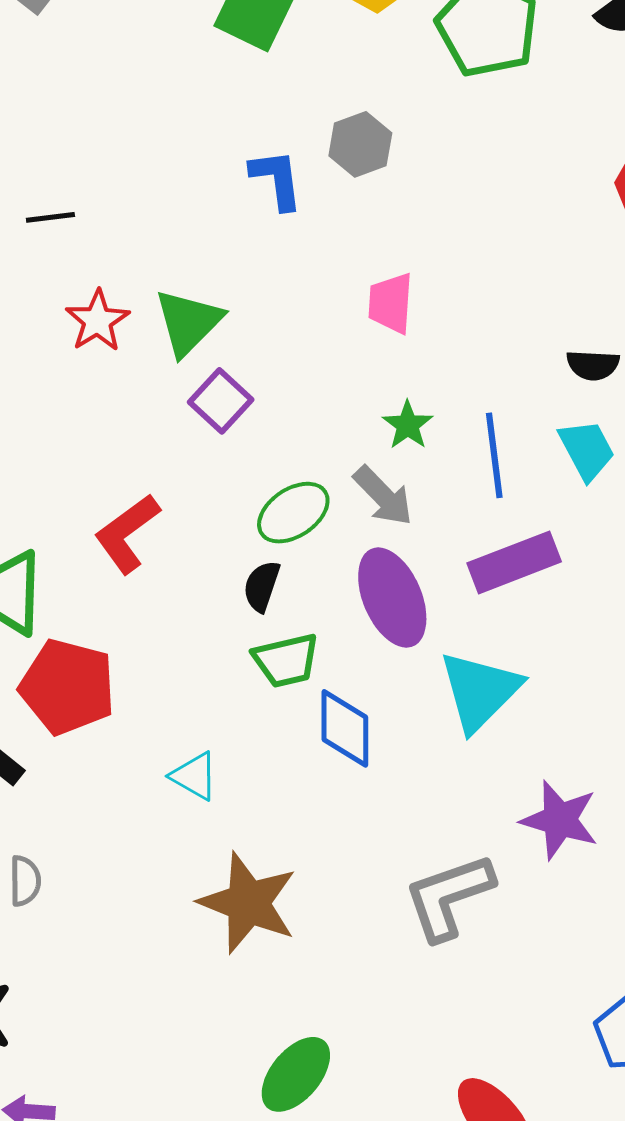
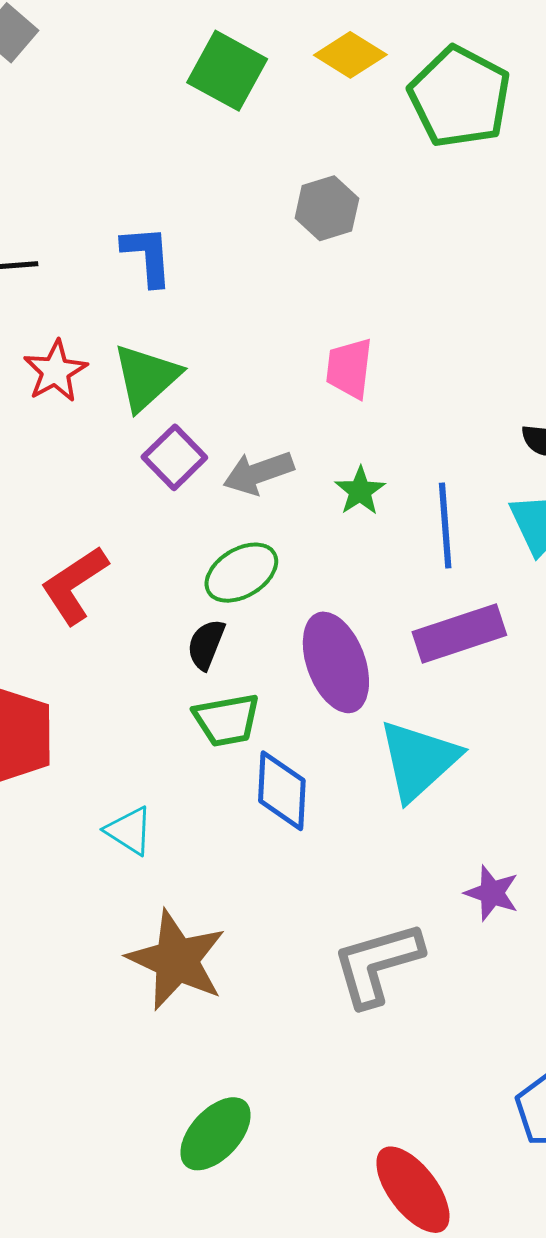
blue L-shape: (277, 179) -> (147, 256), moved
gray arrow: (383, 496) -> (258, 473), moved, turned 112
purple star: (560, 820) -> (492, 893), size x0.7

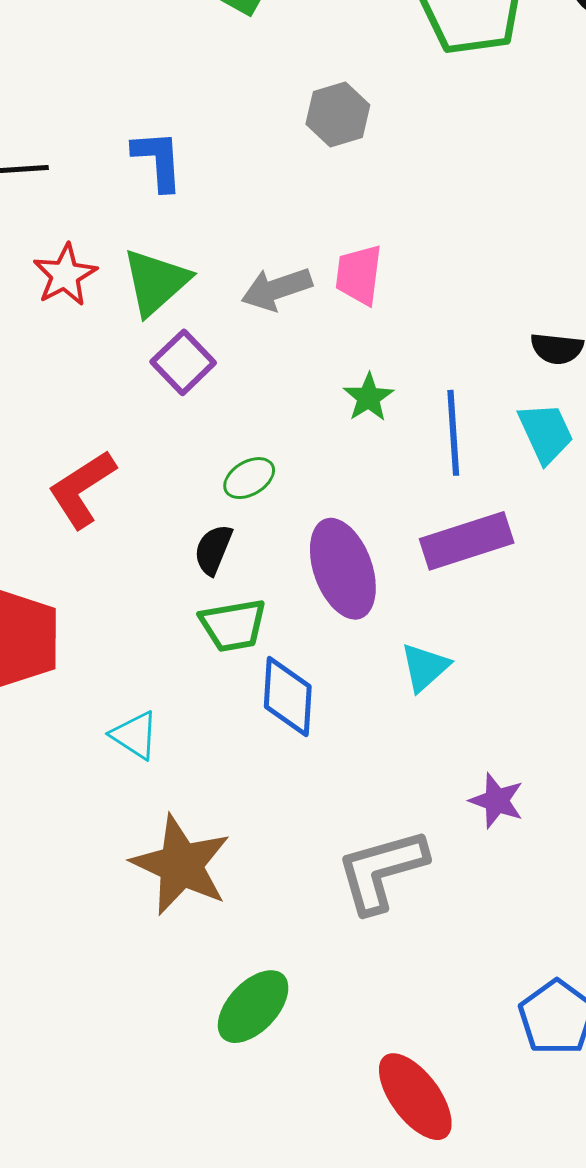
gray arrow: (258, 473) -> (277, 289), moved
green ellipse: (241, 573) -> (249, 478), size x0.7
cyan triangle: (419, 760) -> (425, 667), size x0.6
green ellipse: (216, 1134) -> (253, 1007), moved

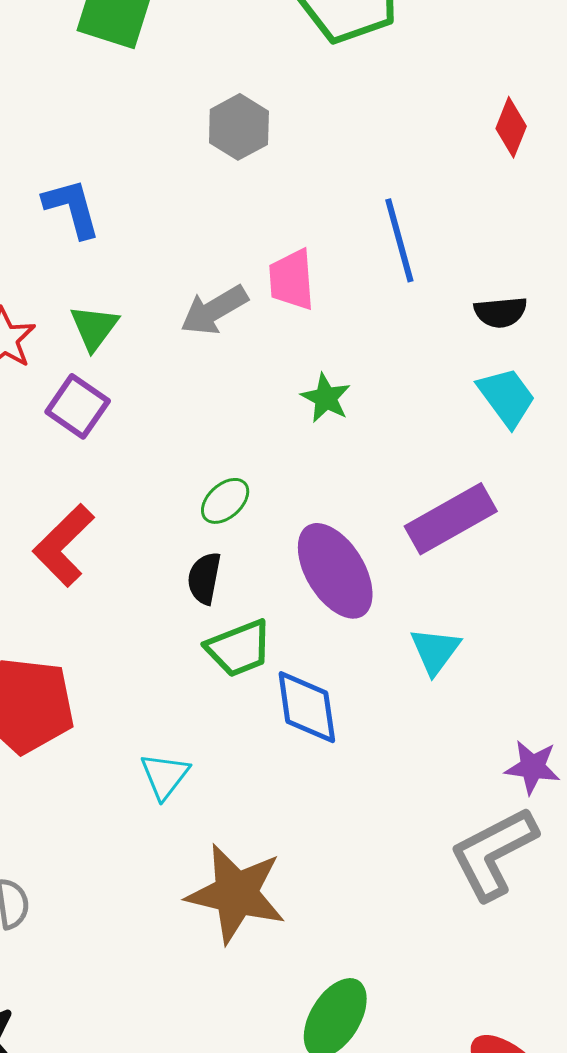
green triangle: (156, 282) -> (94, 327), size x0.7
purple square: (183, 362) -> (78, 406), moved
blue line: (453, 433) -> (399, 240), moved
cyan triangle: (135, 735) -> (165, 776), turned 46
gray L-shape: (381, 871) -> (493, 853), moved

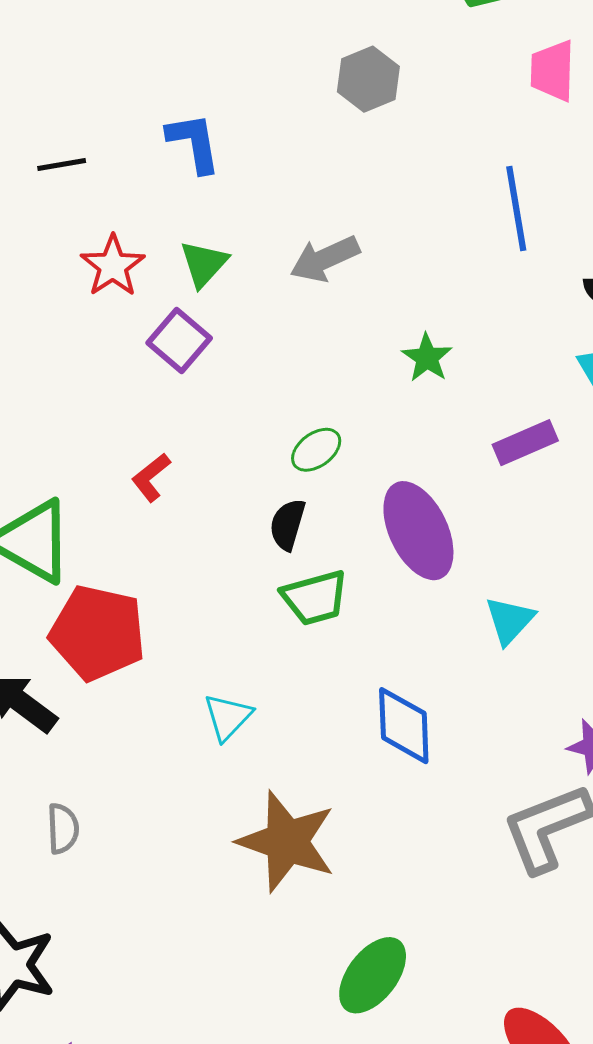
pink trapezoid: (292, 280) -> (552, 71), moved
purple rectangle: (451, 519) -> (525, 443), moved, size x0.7
red L-shape: (64, 545) -> (151, 477), size x0.6
blue diamond: (307, 707) -> (404, 726), moved

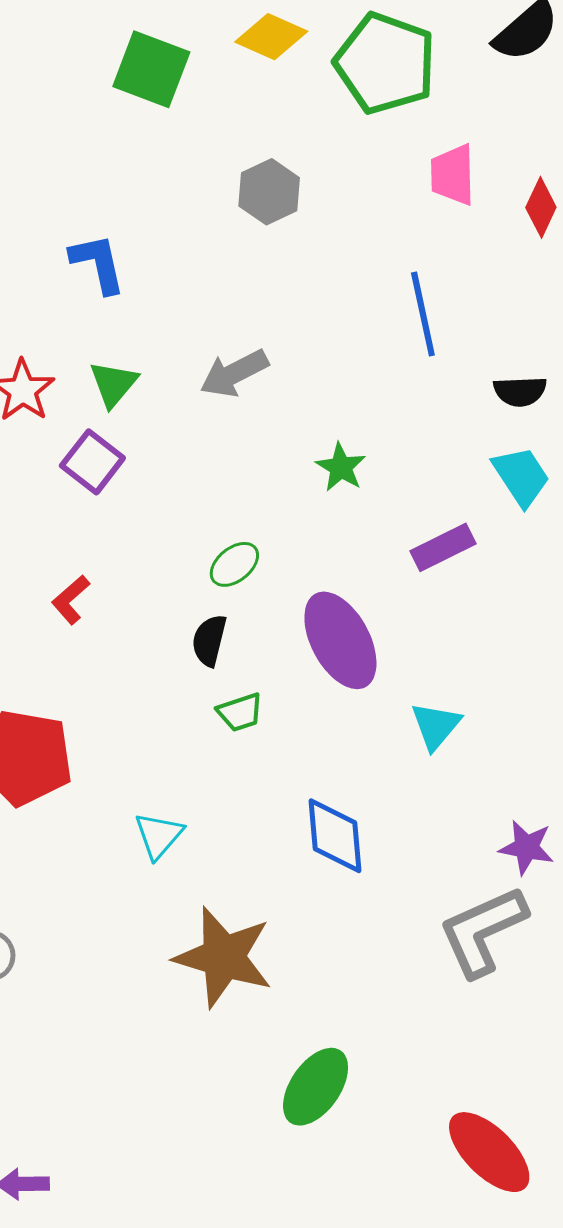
green trapezoid: (315, 598) -> (240, 712), size x0.7

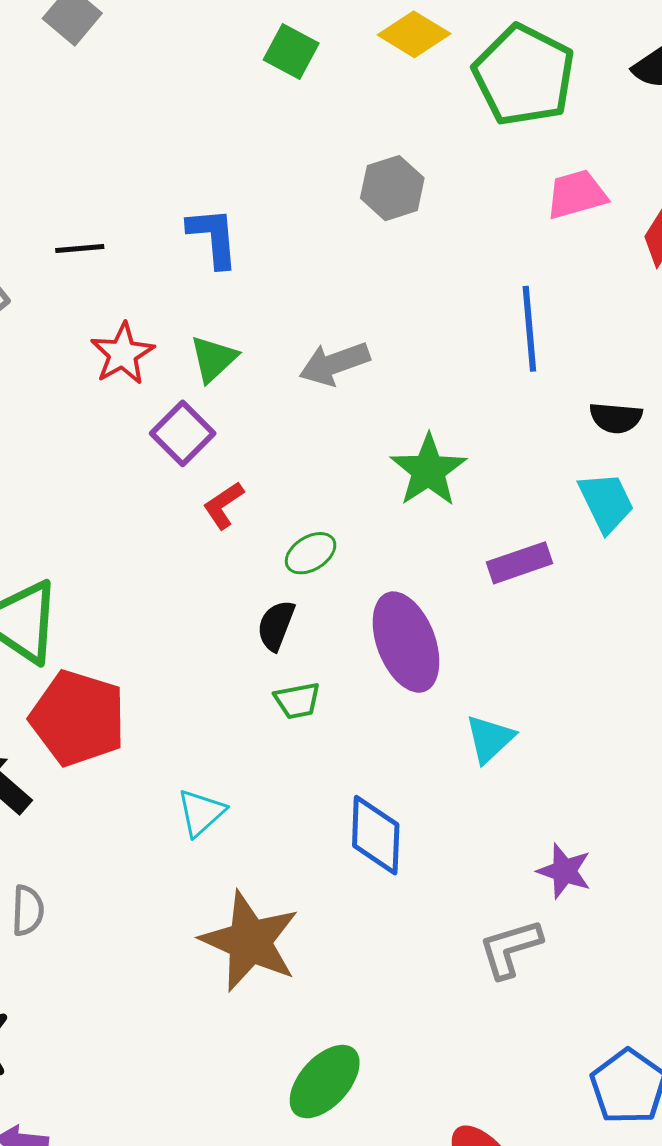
green square: (151, 69) -> (291, 51), size x0.7
pink trapezoid: (453, 175) -> (576, 194), turned 68
green star: (341, 467) -> (428, 470), size x1.5
red L-shape: (71, 600) -> (223, 505), moved
gray L-shape: (483, 931) -> (510, 949), size x0.7

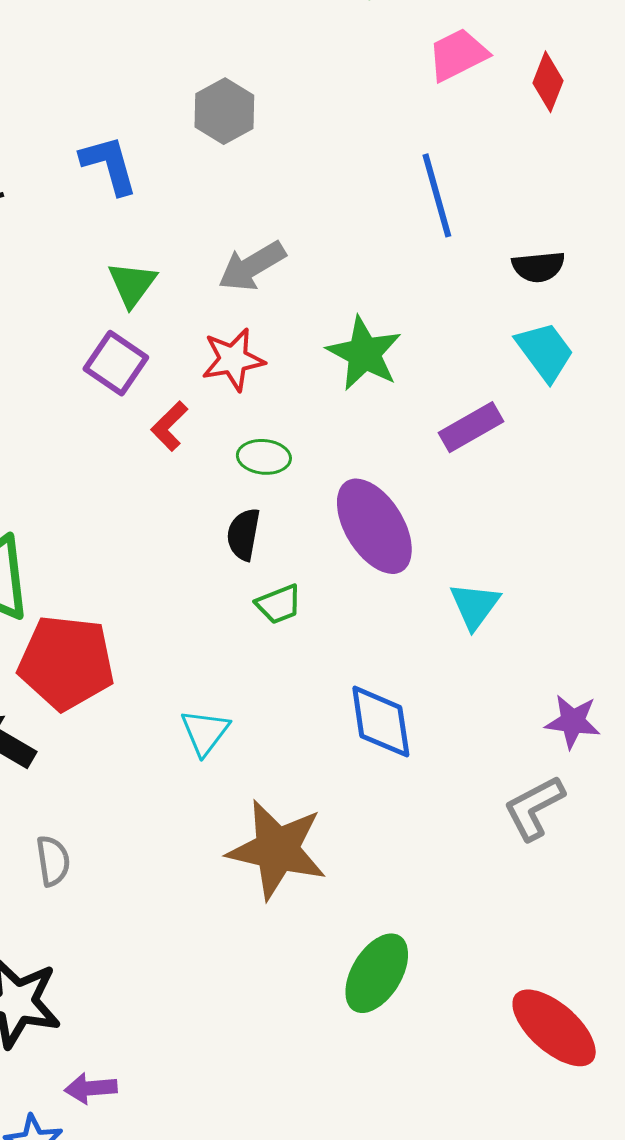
gray hexagon: (392, 188) -> (224, 111), moved
red star: (123, 354) -> (233, 359), moved, turned 30
green ellipse: (311, 553) -> (264, 457), turned 48

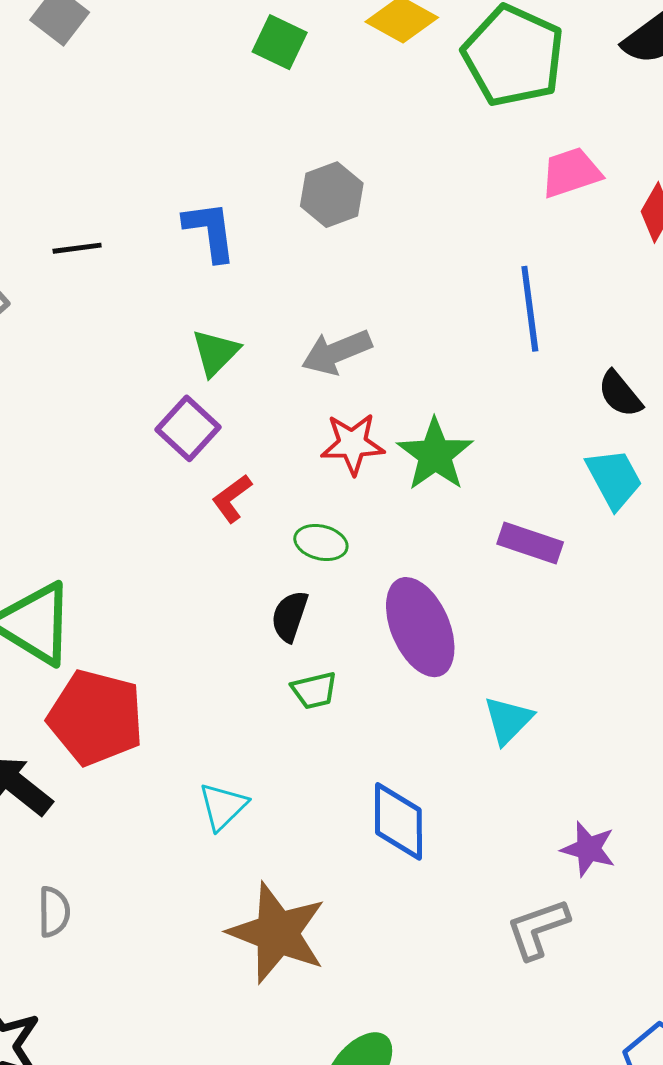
black semicircle: (538, 267) -> (620, 394), turned 48
red star: (233, 359) -> (352, 444), moved
purple rectangle: (471, 427) -> (530, 543), turned 40

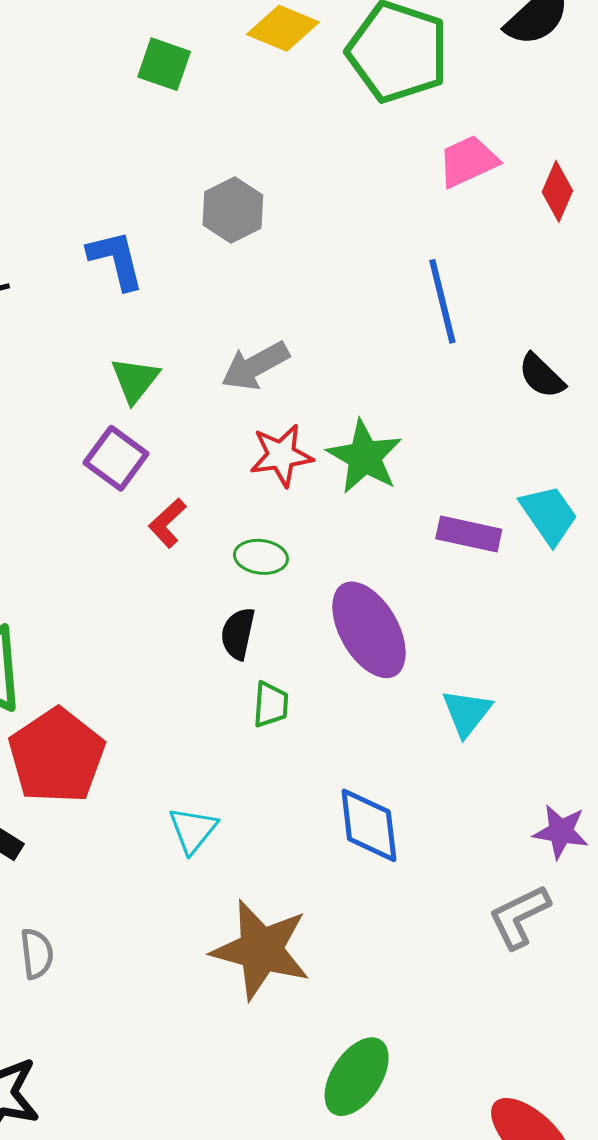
cyan trapezoid: (614, 479) -> (549, 515), moved
green trapezoid: (314, 690) -> (271, 705), turned -66
red pentagon: (96, 717) -> (57, 756), turned 30

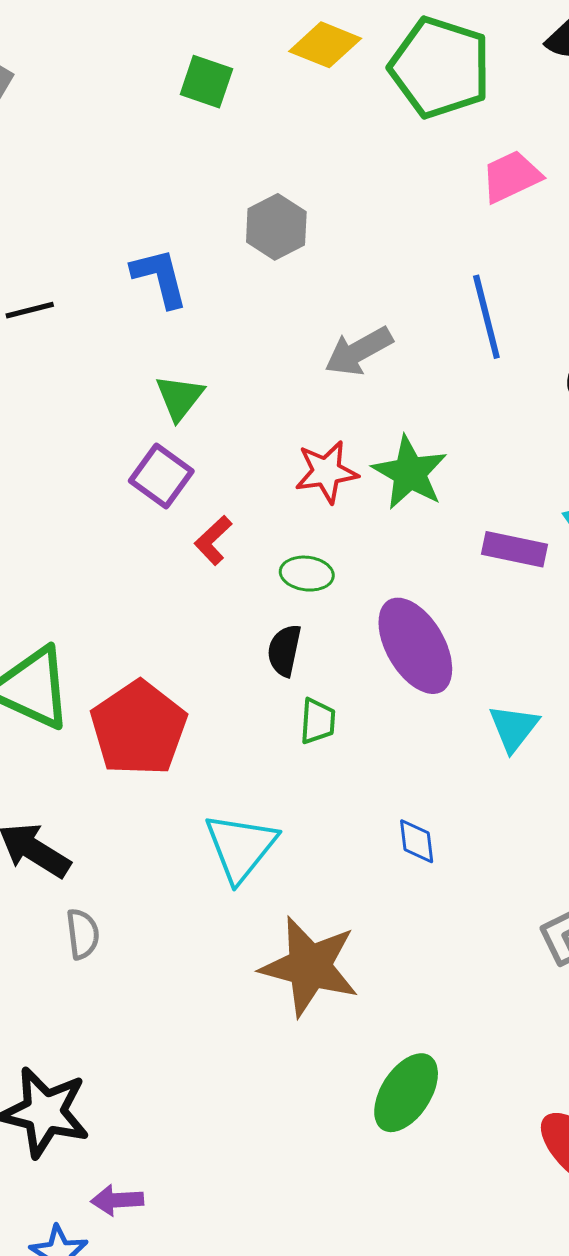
gray arrow: (255, 366) -> (359, 351), moved
red pentagon: (57, 756) -> (139, 728), moved
blue diamond: (369, 825) -> (417, 841), size x0.6
cyan triangle: (193, 830) -> (241, 847), size x1.5
gray semicircle: (37, 954) -> (83, 934), moved

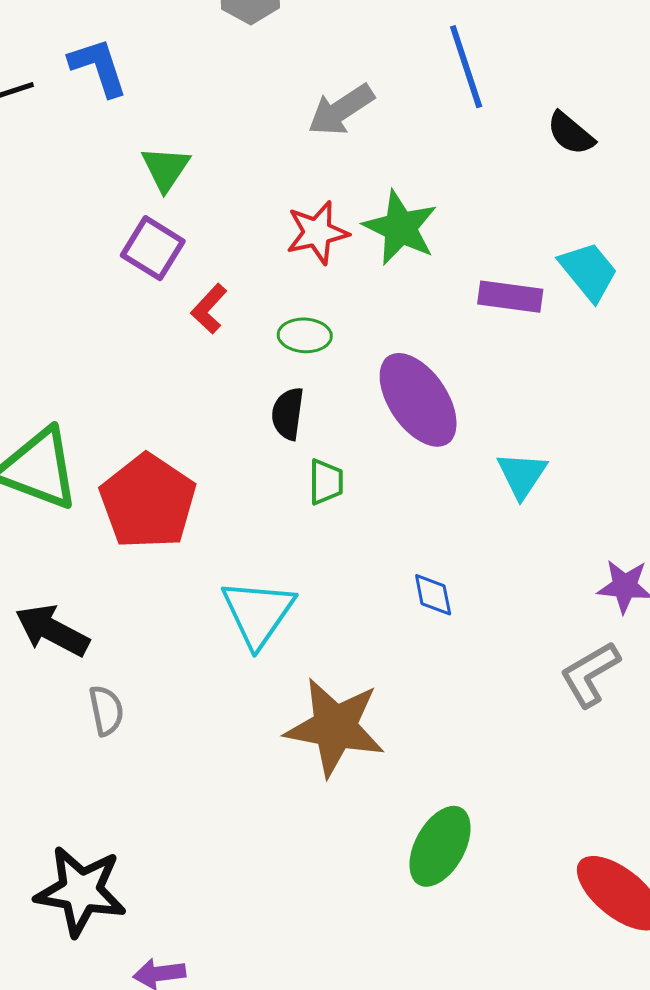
blue L-shape: (160, 278) -> (98, 67), moved

